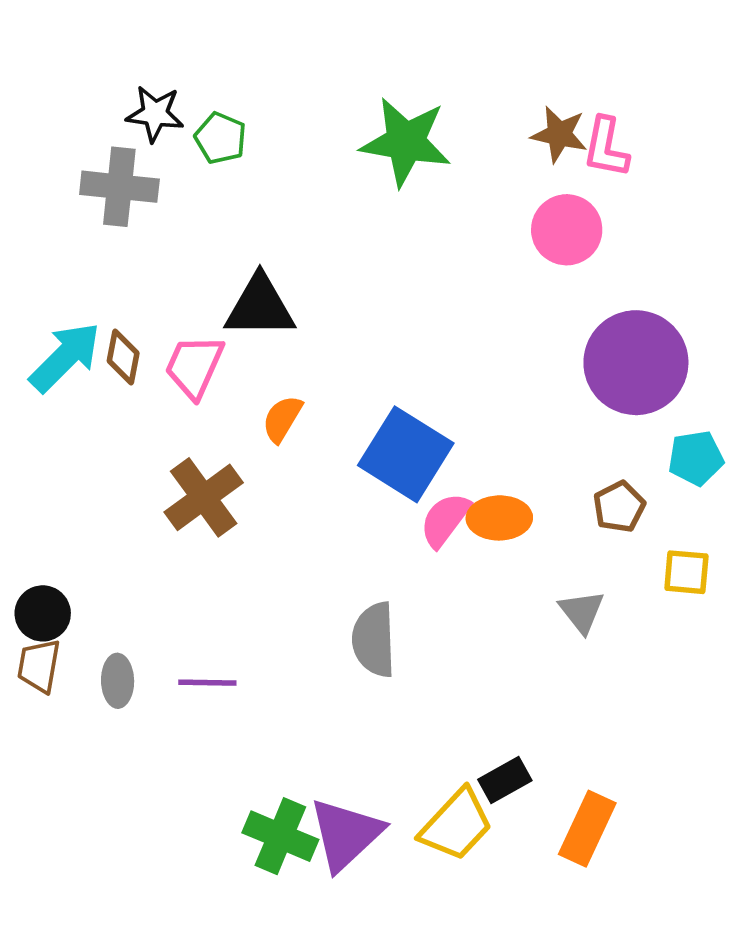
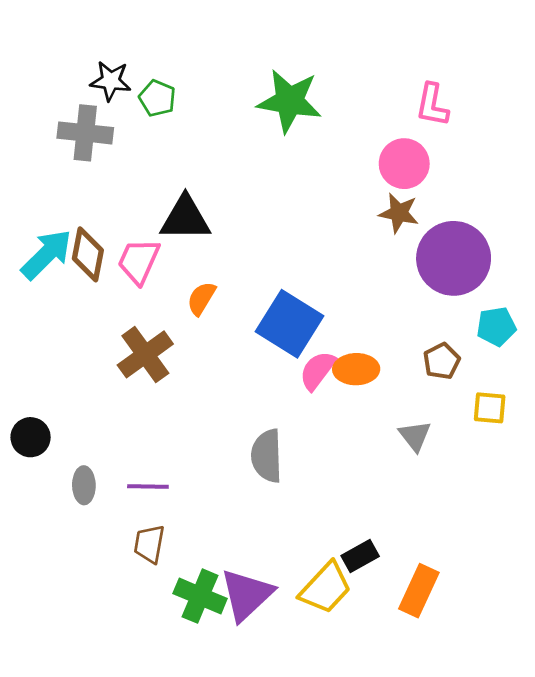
brown star: (559, 134) -> (399, 213), moved
brown diamond: (123, 357) -> (88, 254), size x1.4
brown trapezoid: (39, 666) -> (149, 544), moved

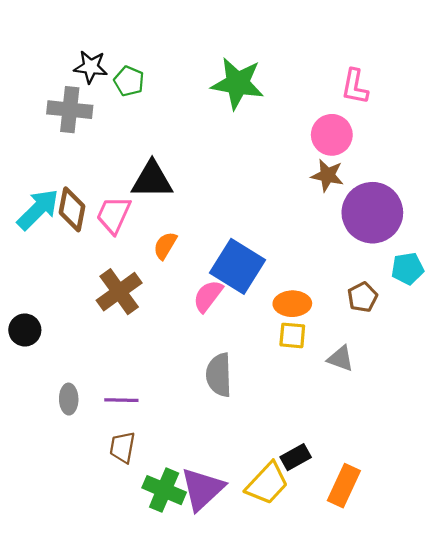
pink semicircle: (317, 370) -> (208, 296), moved
yellow square: (490, 408) -> (292, 335), moved
gray triangle: (415, 436) -> (341, 358), turned -32
black circle: (31, 437) -> (25, 330), moved

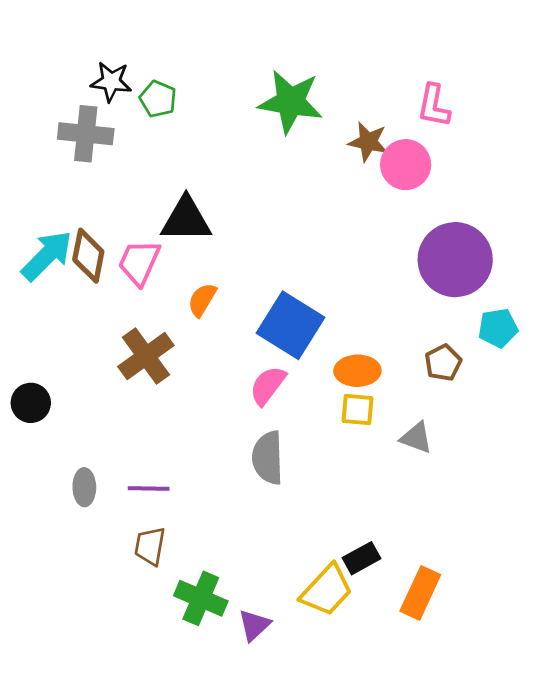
brown star: (327, 175) -> (368, 142), moved
pink semicircle: (208, 296) -> (268, 385), moved
purple triangle: (202, 489) -> (254, 625), moved, size x0.6

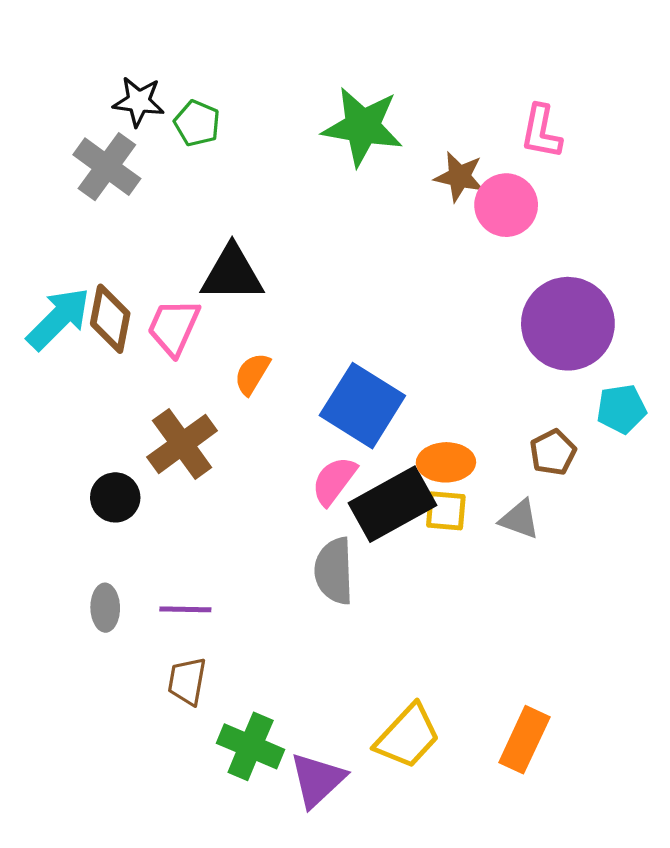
gray cross: (86, 134) -> (107, 167), turned 30
black circle: (31, 403) -> (115, 497), moved
gray triangle: (416, 438) -> (519, 519), moved
black rectangle: (361, 558) -> (393, 504), moved, size x1.8
purple triangle: (254, 625) -> (317, 780), size x1.4

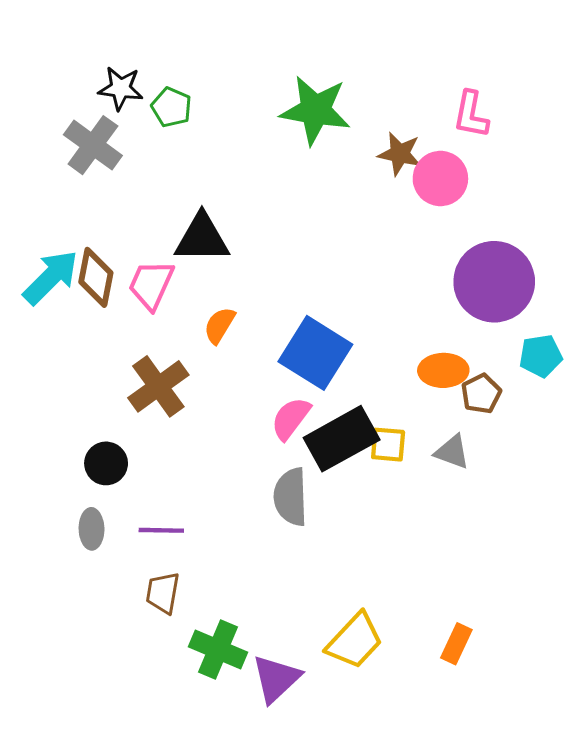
orange ellipse: (446, 462) -> (443, 370), moved
black circle: (115, 497) -> (106, 463), moved
orange rectangle: (524, 740) -> (456, 644), size x0.7

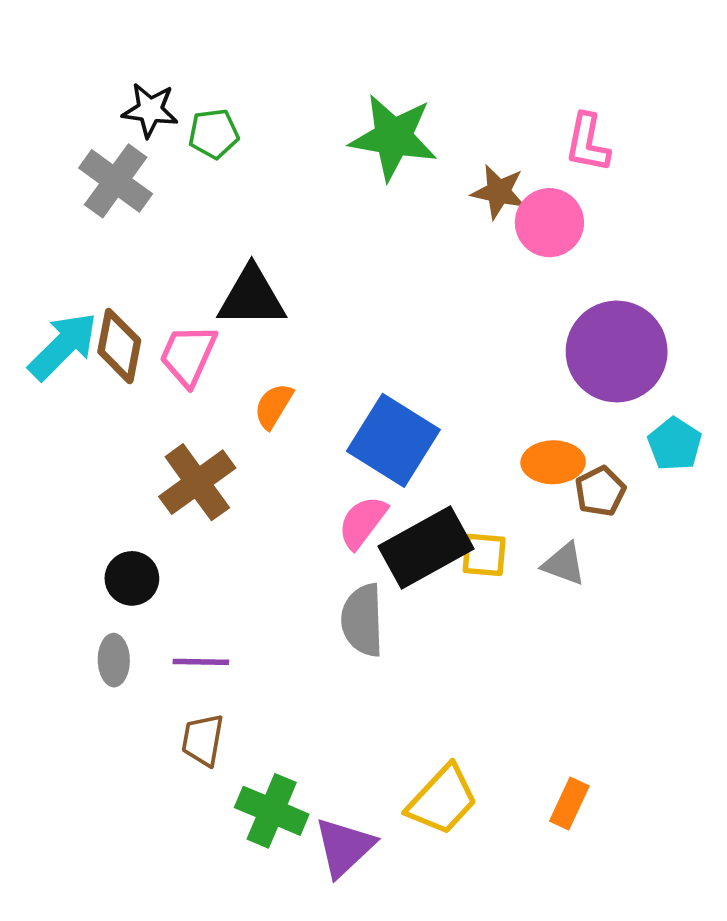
green pentagon: (171, 107) -> (214, 134), turned -30
cyan pentagon: (541, 356) -> (675, 444), turned -30

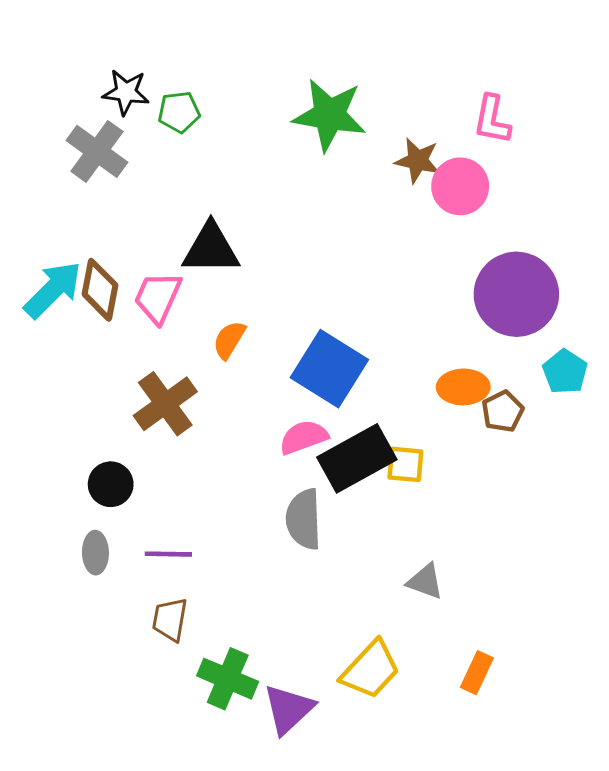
pink semicircle: (362, 522) -> (304, 437), turned 33
gray triangle: (564, 564) -> (425, 581), moved

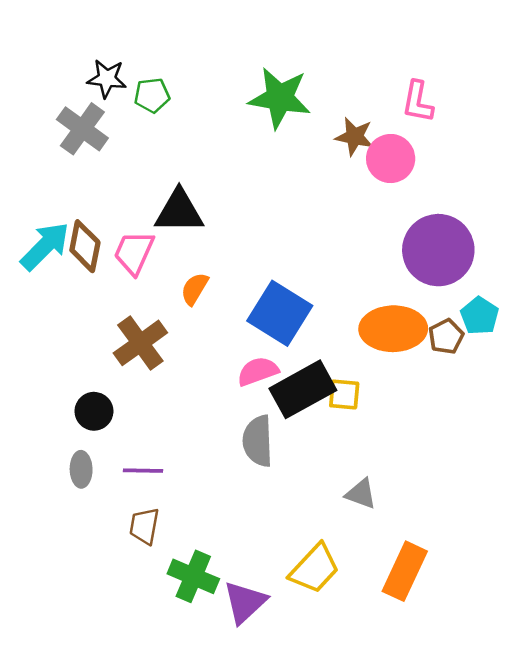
orange ellipse: (463, 387) -> (393, 329), size x1.5
brown pentagon: (503, 411) -> (446, 336), moved
orange rectangle: (477, 673) -> (405, 571), size x1.6

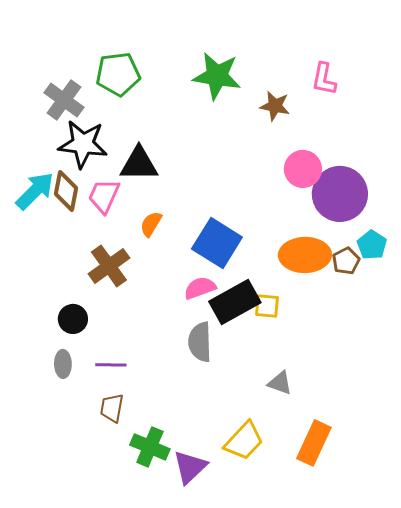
black star: (107, 79) -> (83, 144), moved, size x1.6
green pentagon: (152, 95) -> (118, 74), size x1.6
pink circle: (391, 159) -> (303, 169), moved

